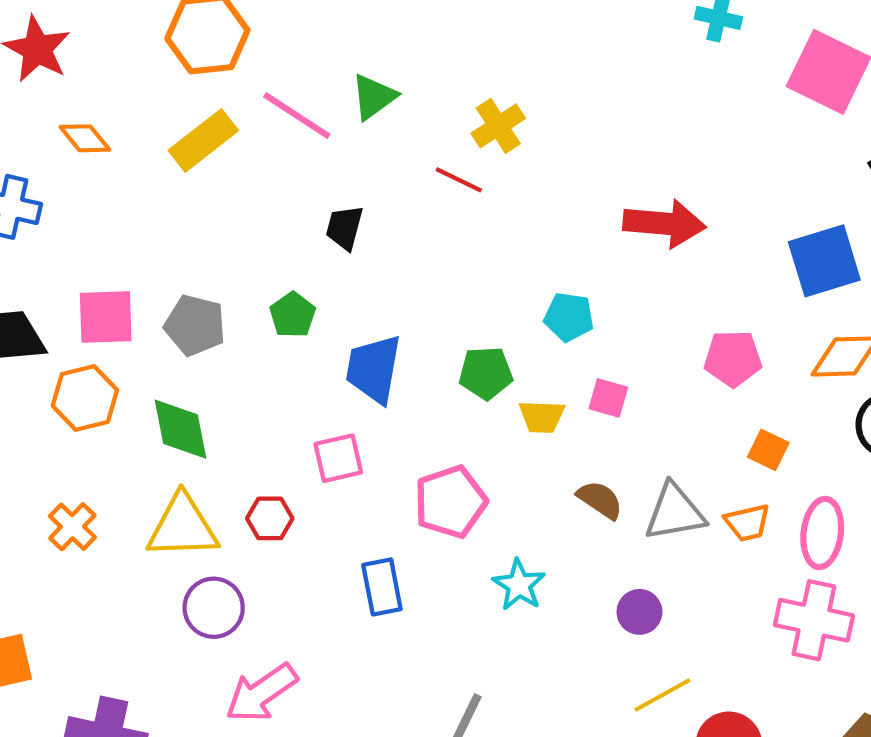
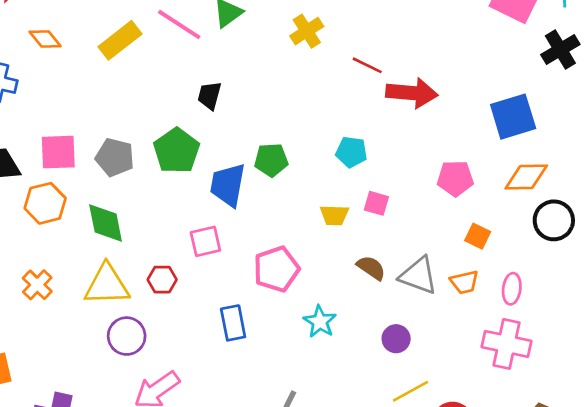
red line: (459, 180) -> (367, 65), moved
green pentagon: (293, 315) -> (177, 151), size x1.6
green pentagon: (486, 373) -> (271, 160), moved
gray triangle: (675, 512) -> (418, 276), turned 30
pink ellipse: (822, 533) -> (512, 289), size x0.7

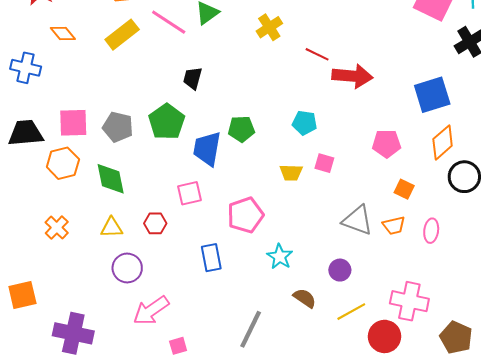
orange diamond: (526, 177) -> (443, 142), turned -40
brown semicircle: (371, 268) -> (305, 298), moved
yellow triangle: (107, 285) -> (112, 228), size x0.6
pink cross: (507, 344) -> (409, 301), moved

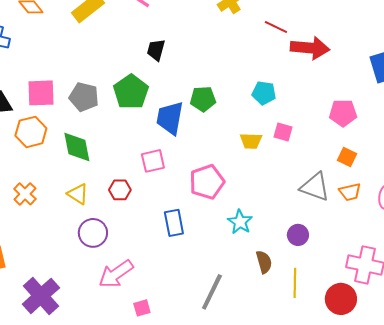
orange square: (404, 189) -> (347, 157), moved
yellow triangle: (112, 228) -> (78, 194), turned 35
brown semicircle: (305, 298) -> (264, 262), turned 40
yellow line: (351, 312) -> (295, 283), moved, turned -60
purple cross: (73, 333) -> (41, 296), turned 36

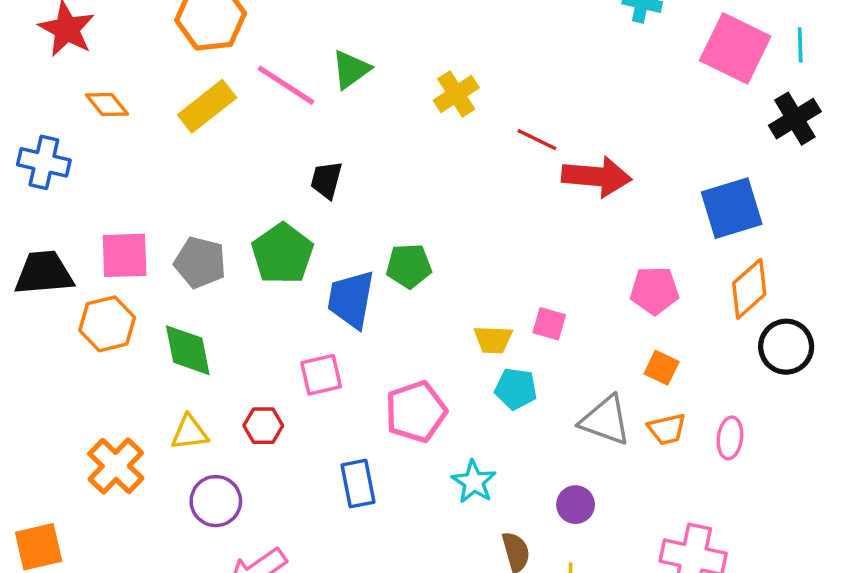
cyan pentagon: (264, 93) -> (516, 389), moved
orange cross: (25, 194) -> (116, 466), moved, size x1.4
yellow triangle: (78, 194) -> (190, 433), turned -40

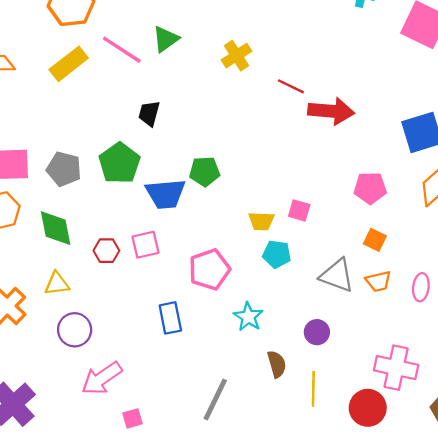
blue trapezoid: (351, 299) -> (166, 194), turned -105
red hexagon: (263, 426) -> (106, 251), moved

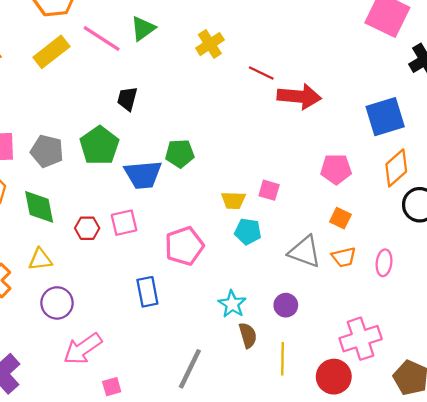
cyan star: (248, 317) -> (232, 304), moved
pink cross: (396, 368) -> (361, 339), turned -30

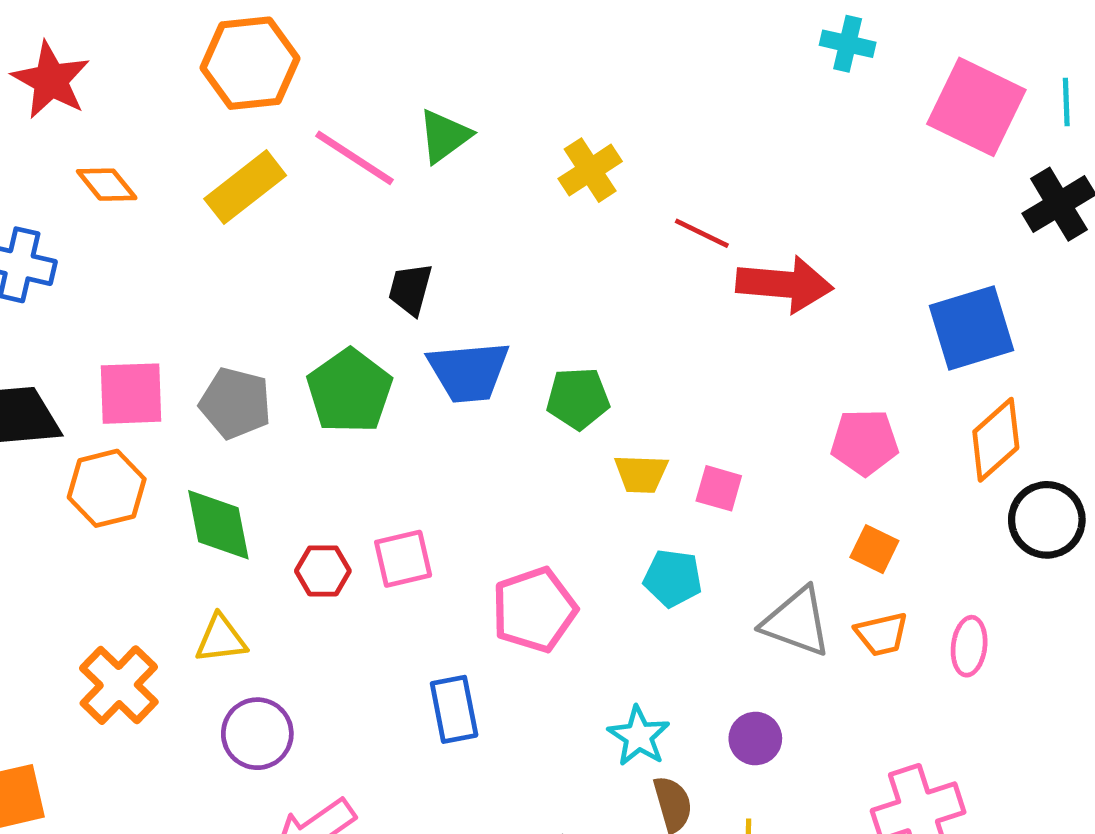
green pentagon: (180, 153) -> (578, 398), moved
blue trapezoid: (143, 175) -> (469, 372), moved
yellow trapezoid: (233, 200) -> (641, 474), moved

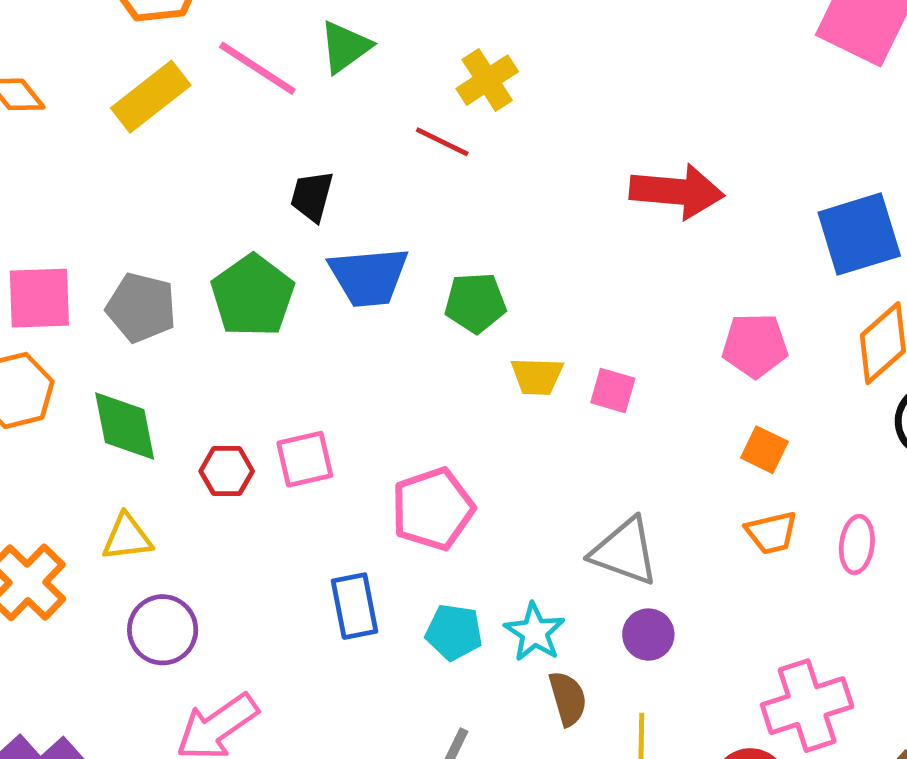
red line: (702, 233) -> (442, 142), moved
cyan pentagon: (673, 578) -> (454, 632), moved
gray triangle: (797, 622) -> (625, 552), moved

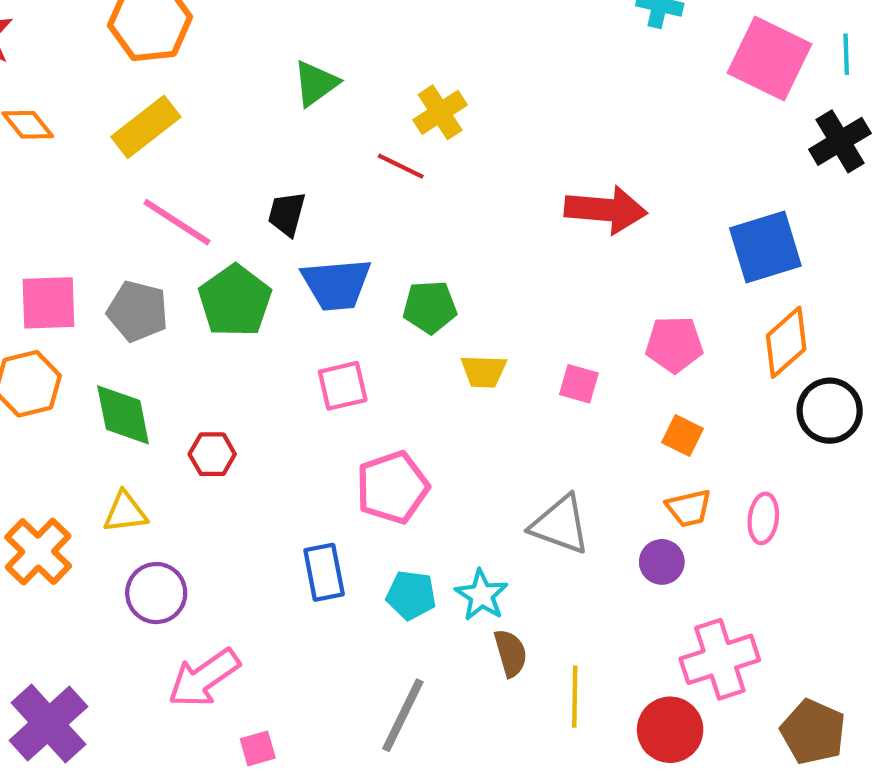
pink line: (257, 68) -> (177, 222), moved
pink square: (613, 390) -> (579, 384), moved
pink square: (305, 459) -> (343, 386), moved
purple circle: (648, 635) -> (662, 562), moved

